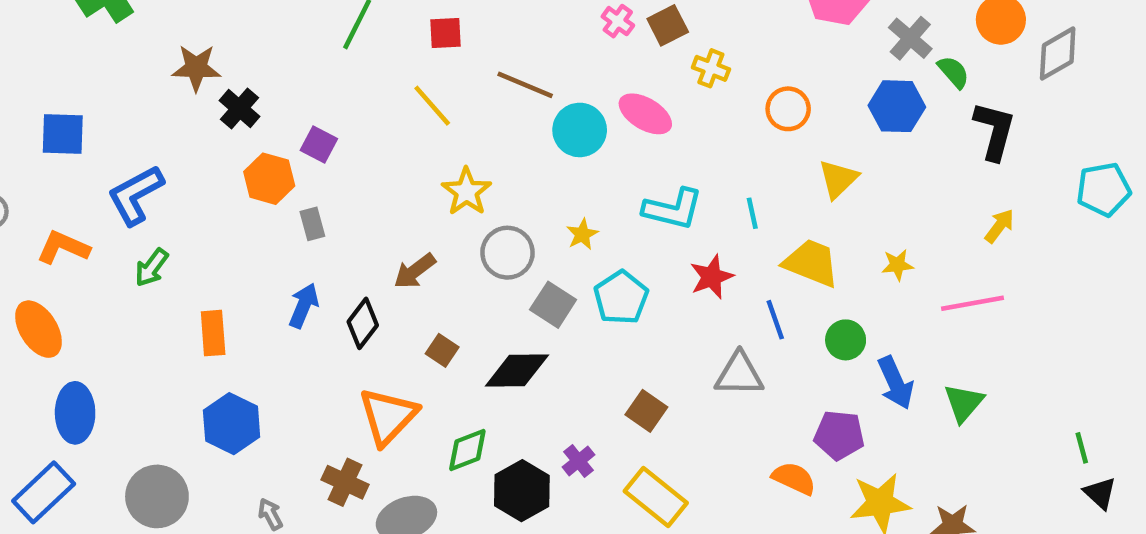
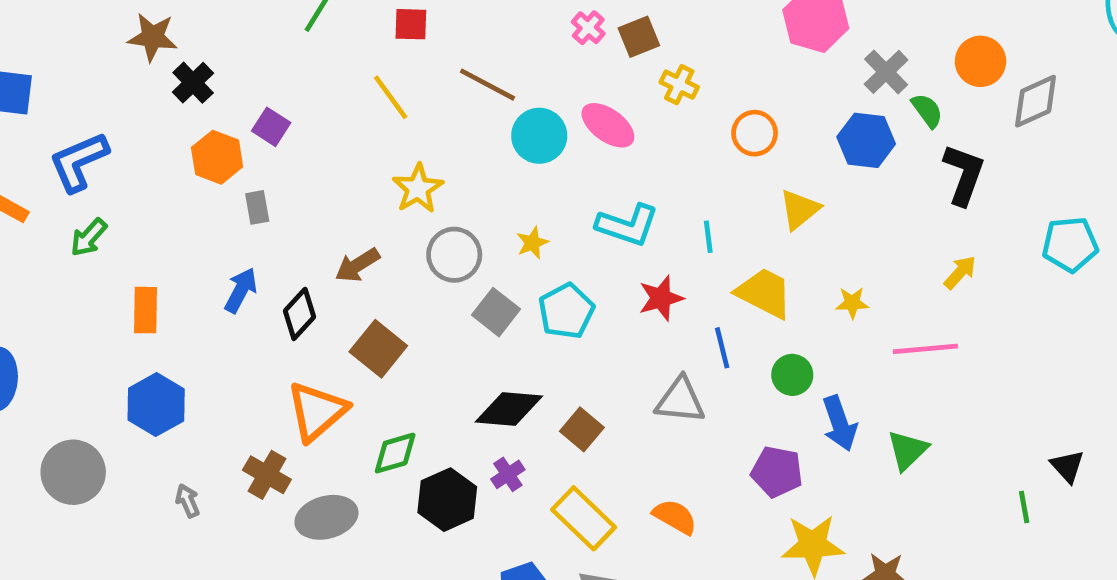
brown square: (442, 350) -> (378, 349), size x1.6
black diamond: (517, 371) -> (509, 409), moved
orange semicircle: (794, 478) -> (675, 517), moved
black triangle: (1100, 493) -> (1067, 466), moved

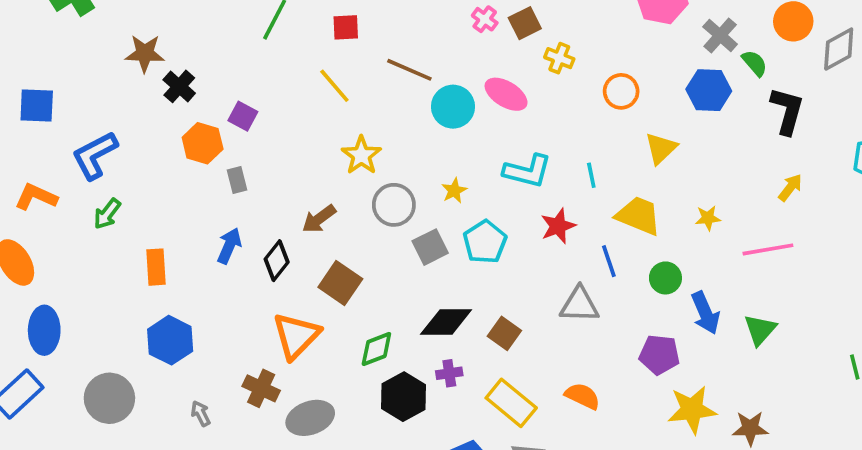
gray square: (496, 312) -> (430, 247), turned 30
green diamond: (395, 453) -> (376, 349), moved
purple cross: (508, 474) -> (449, 373), turned 30

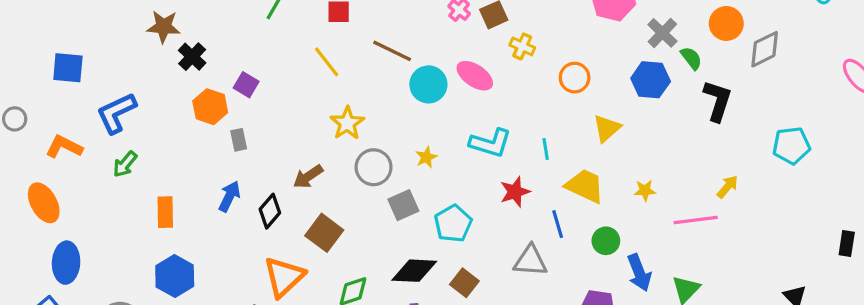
yellow arrow: (790, 188) -> (727, 187), moved
cyan pentagon: (485, 242) -> (453, 224), moved

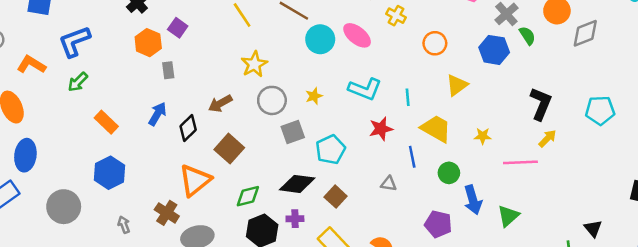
black L-shape: (718, 101) -> (541, 104), moved
orange rectangle: (165, 212) -> (106, 122), turned -50
gray triangle: (530, 261) -> (389, 184), size x0.6

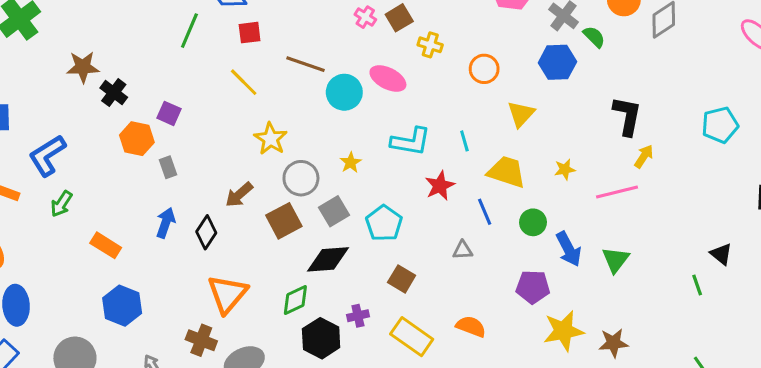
cyan pentagon: (600, 110) -> (720, 125), moved
brown square: (229, 149) -> (284, 221), moved, turned 32
black diamond: (297, 184) -> (328, 259), moved

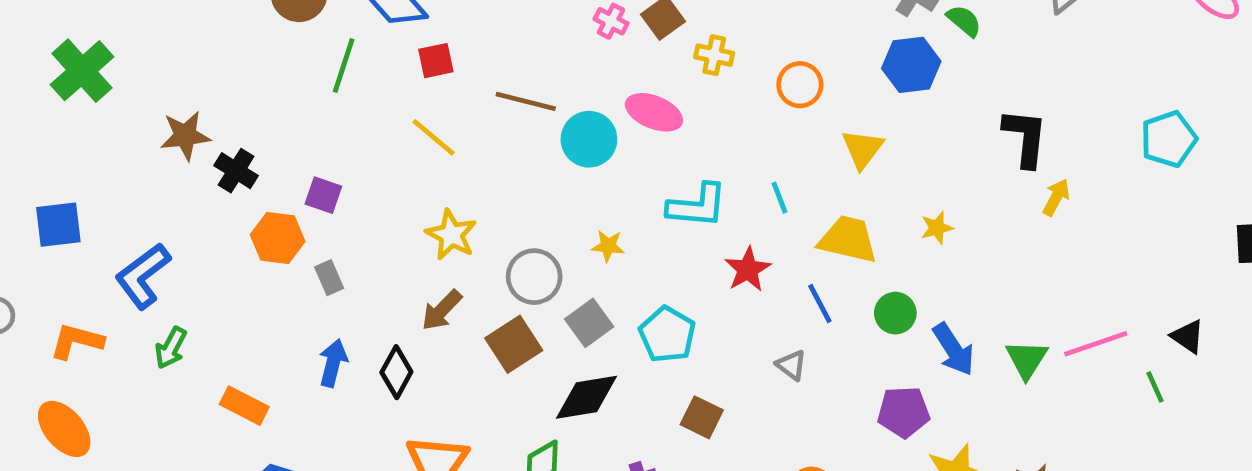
yellow star: (271, 139) -> (451, 235), moved
yellow star: (351, 163) -> (608, 246), turned -30
pink line: (617, 192) -> (1096, 344), moved
gray triangle: (463, 250) -> (791, 365), turned 45

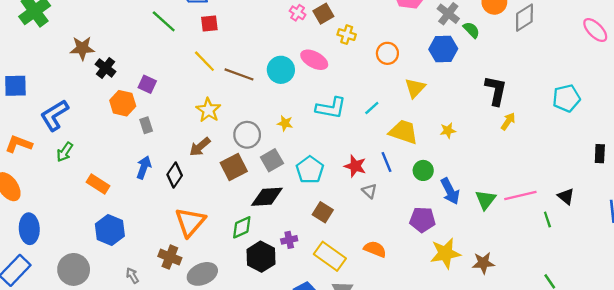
green line: (344, 65) -> (164, 21), turned -72
brown line: (526, 101) -> (239, 74), moved
cyan line: (779, 198) -> (372, 108), turned 63
red star: (748, 269) -> (355, 166), moved, turned -30

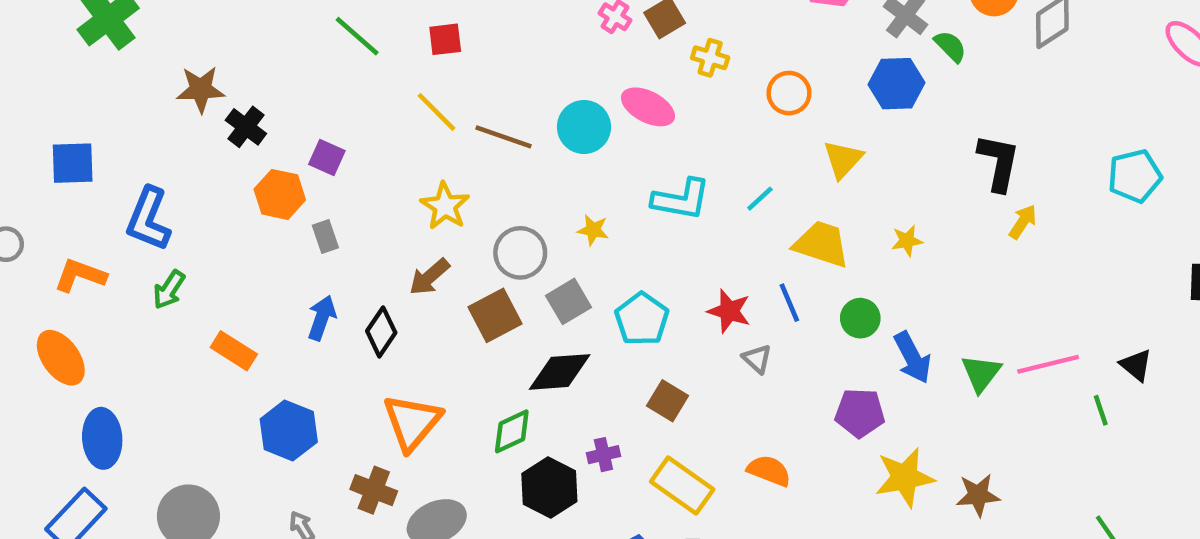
blue L-shape: (54, 115) -> (148, 219), turned -36
blue hexagon: (110, 230) -> (289, 430), moved

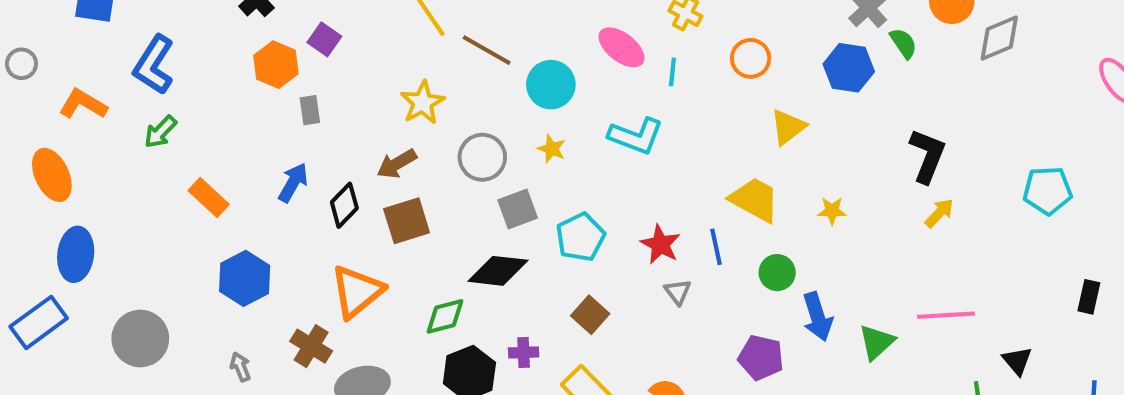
cyan circle: (584, 127) -> (551, 85), moved
cyan line: (760, 199) -> (672, 72), moved, turned -52
brown square: (495, 315) -> (407, 221), moved
pink line: (1048, 364) -> (946, 315), moved

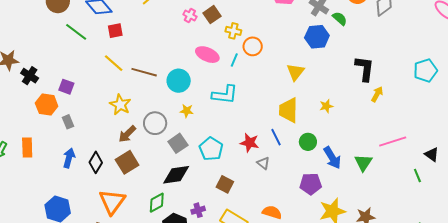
orange circle: (751, 58) -> (253, 46), moved
cyan line: (672, 72) -> (234, 60), turned 32
brown arrow: (397, 164) -> (127, 134), moved
orange rectangle: (209, 198) -> (27, 148), moved, turned 60
yellow trapezoid: (755, 200) -> (289, 110), turned -104

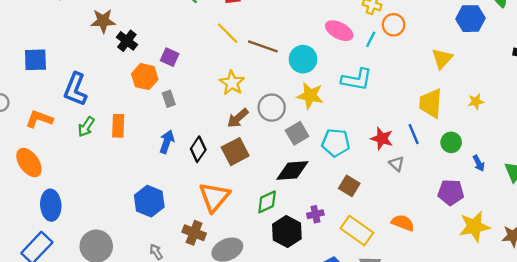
yellow star: (187, 111) -> (310, 96), size x1.6
cyan pentagon: (211, 149) -> (336, 143), turned -30
blue arrow: (332, 158) -> (479, 163), size x0.6

